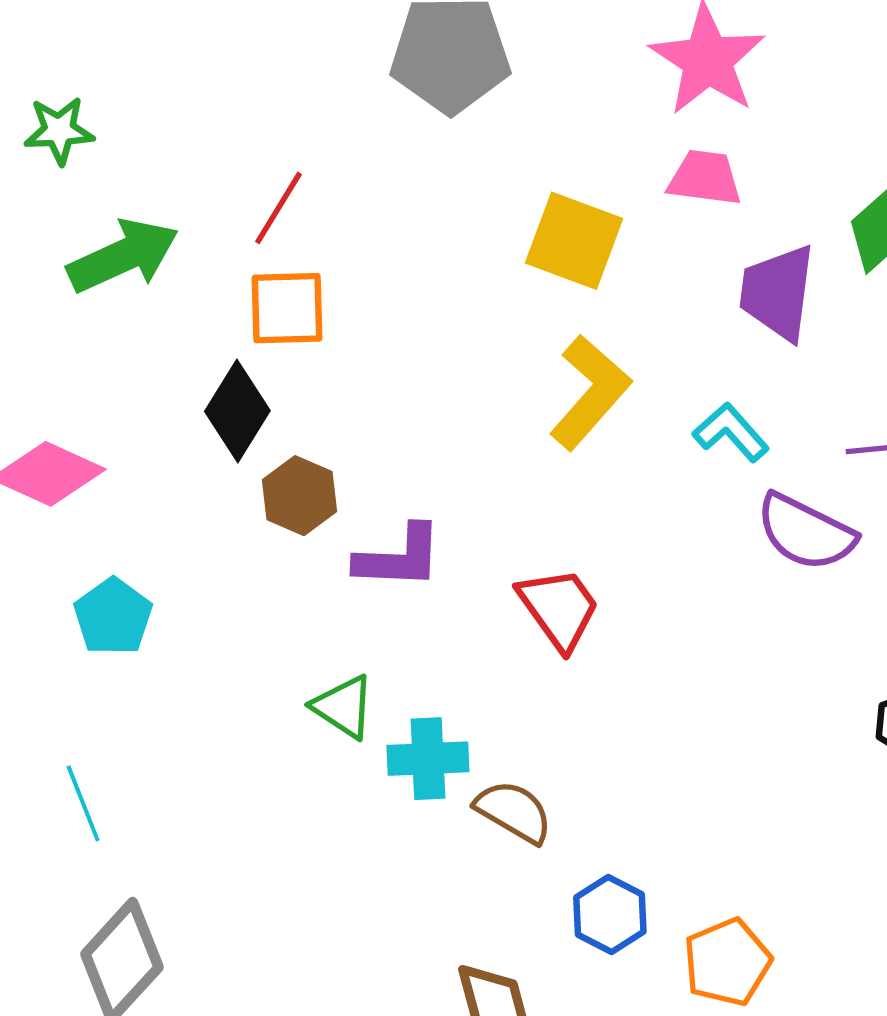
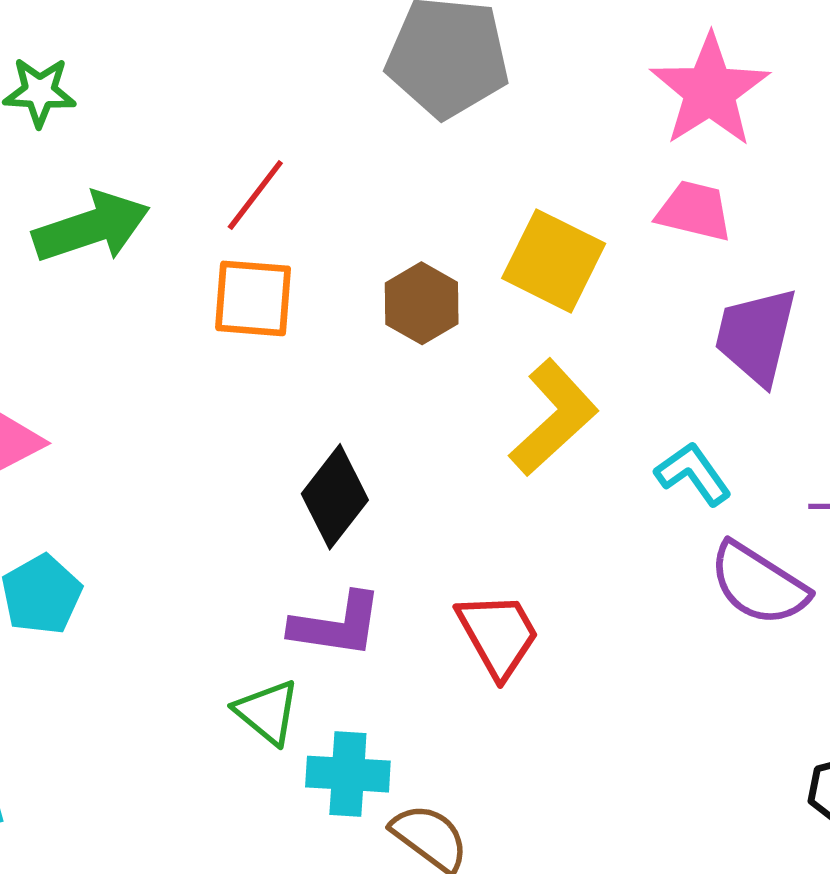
black diamond: (237, 411) -> (335, 497), moved
brown hexagon: (299, 496) -> (422, 303), moved
purple L-shape: (399, 557) -> (337, 625), moved

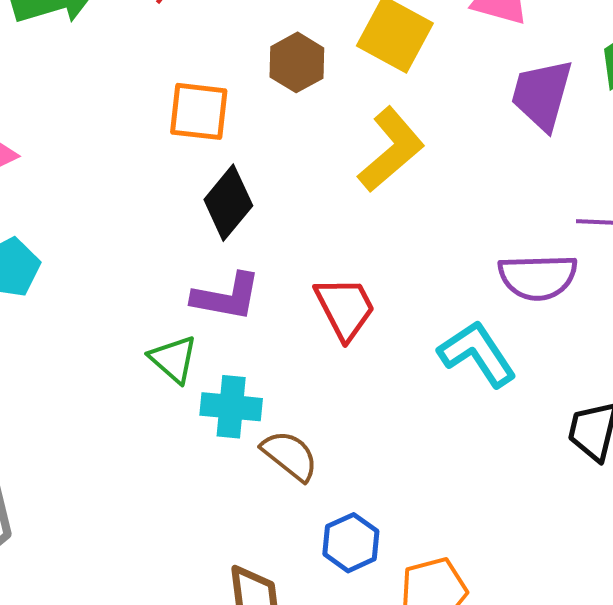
orange square: (253, 298) -> (199, 111), moved
cyan L-shape: (693, 474) -> (477, 354), moved, size x1.4
purple semicircle: (759, 584) -> (538, 277), turned -36

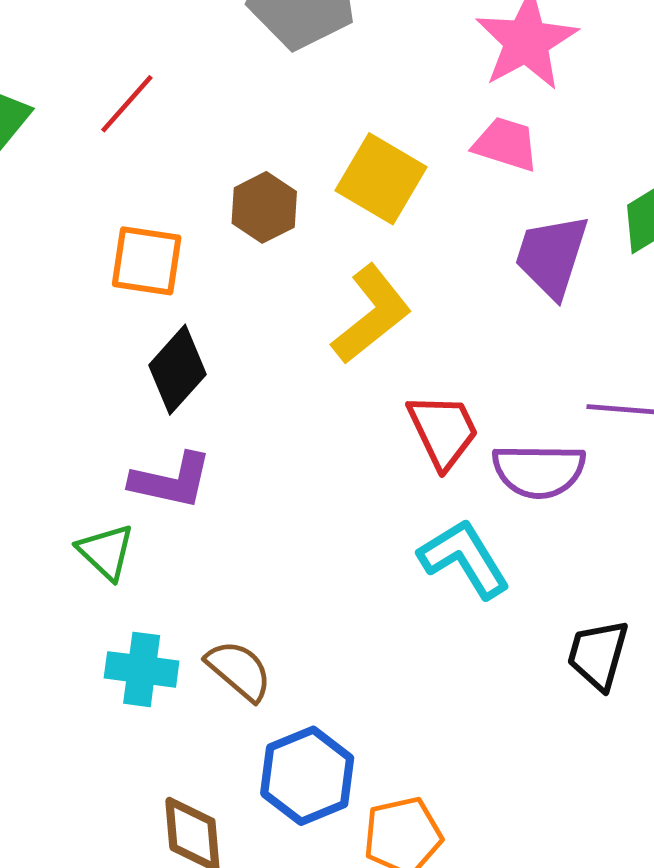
red trapezoid: (345, 308) -> (443, 431), moved
cyan cross: (231, 407) -> (142, 669), moved
blue hexagon: (351, 543) -> (307, 776), size x1.4

